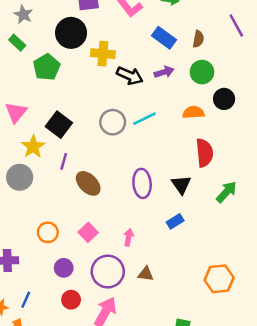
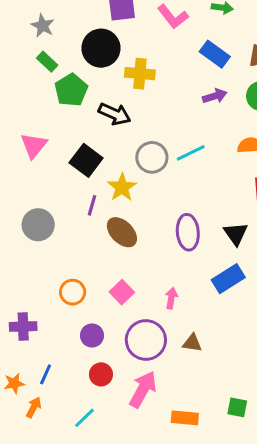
green rectangle: (17, 43) -> (47, 62), moved
black arrow: (130, 76) -> (114, 114), moved
yellow star: (33, 147) -> (122, 187), moved
blue rectangle: (175, 221) -> (228, 279), size x1.5

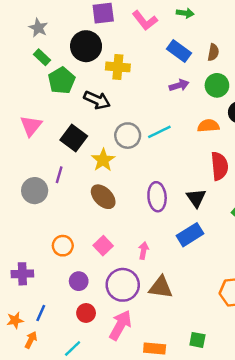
purple line: (92, 205) -> (59, 175), moved
brown triangle: (192, 343) -> (161, 287), size x1.5

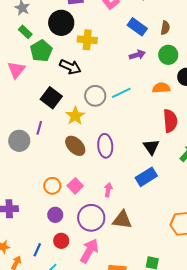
pink triangle: (31, 126) -> (16, 70), moved
purple ellipse: (157, 197) -> (105, 146), moved
orange circle: (63, 246) -> (52, 186), moved
blue line: (41, 313) -> (37, 250), moved

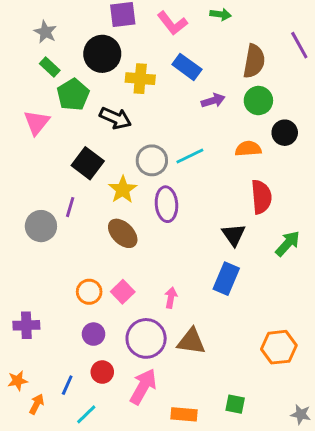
blue rectangle: (137, 27) -> (187, 67), moved
brown semicircle: (165, 28) -> (254, 61), size x1.6
purple ellipse: (105, 146) -> (166, 204), moved
blue rectangle: (146, 177) -> (226, 279), turned -35

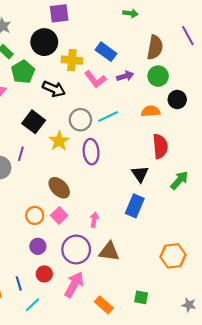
pink L-shape: (172, 23) -> (95, 79), moved
brown ellipse: (123, 233) -> (59, 188), moved
blue line: (67, 385) -> (19, 284), turned -40
orange rectangle: (184, 414) -> (104, 305), turned 36

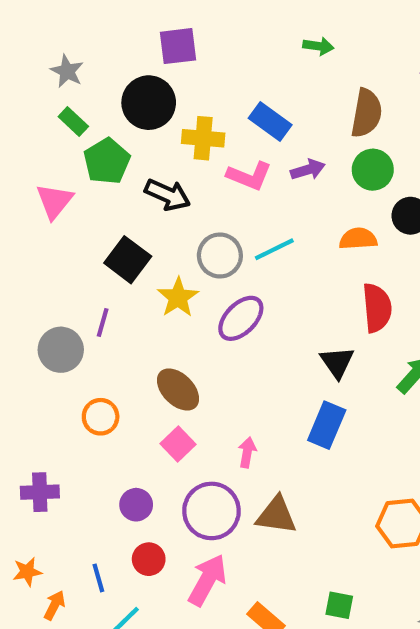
pink L-shape: (95, 79) -> (249, 176), turned -30
purple ellipse: (91, 152) -> (241, 318), turned 50
orange circle: (35, 215) -> (101, 417), moved

